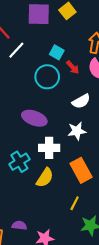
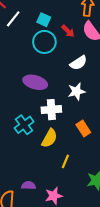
cyan square: (57, 52) -> (44, 20), moved
orange rectangle: (81, 170) -> (83, 129), size x0.7
yellow line: (75, 203) -> (65, 161), moved

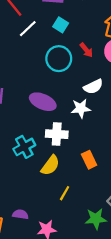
cyan square: (44, 20) -> (61, 25), moved
white star: (77, 91) -> (81, 108), moved

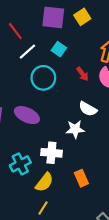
cyan circle: (59, 59) -> (43, 78), moved
white semicircle: (93, 87) -> (88, 109), turned 54
purple ellipse: (43, 102) -> (27, 115), moved
yellow line: (65, 193) -> (43, 208), moved

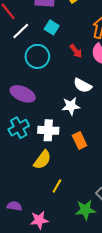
cyan cross: (20, 164) -> (19, 128), moved
orange rectangle: (81, 178) -> (80, 140), moved
yellow line: (43, 208) -> (57, 186), moved

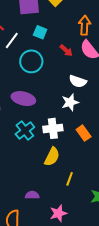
purple semicircle: (14, 206) -> (32, 195), moved

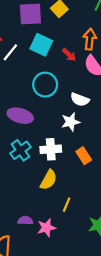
cyan square: (40, 32) -> (41, 45), size x1.5
red arrow: (66, 50) -> (69, 55), moved
cyan circle: (31, 61) -> (45, 85), moved
pink star: (58, 213) -> (46, 228), moved

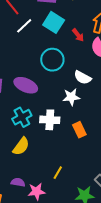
yellow semicircle: (49, 180) -> (21, 146), moved

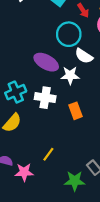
cyan circle: (52, 60) -> (69, 34), moved
purple ellipse: (26, 85) -> (46, 62), moved

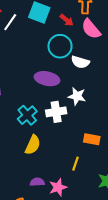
white star: (70, 75) -> (77, 96), moved, turned 30
orange rectangle: (76, 111) -> (92, 139), moved, turned -42

